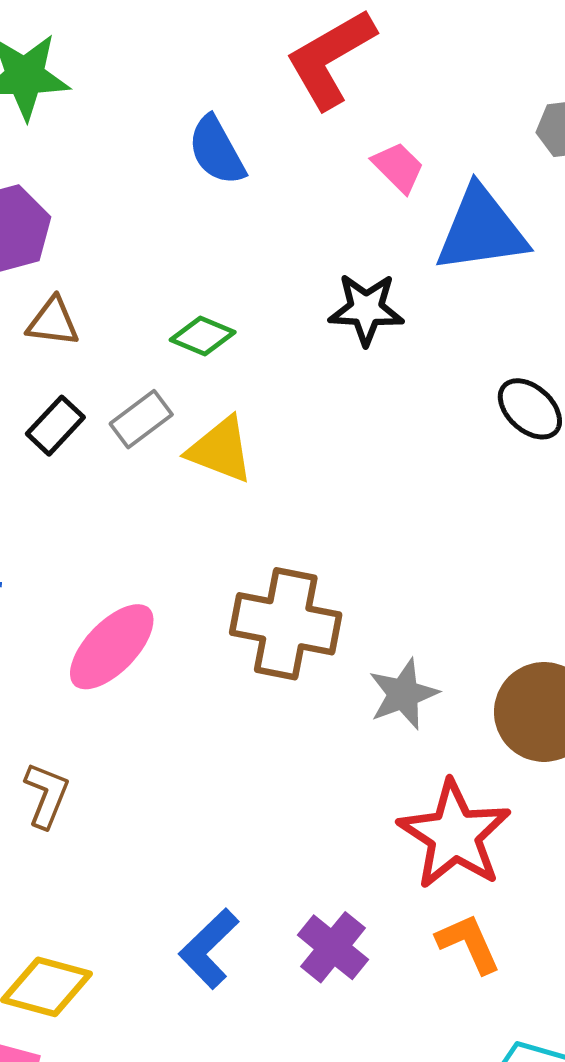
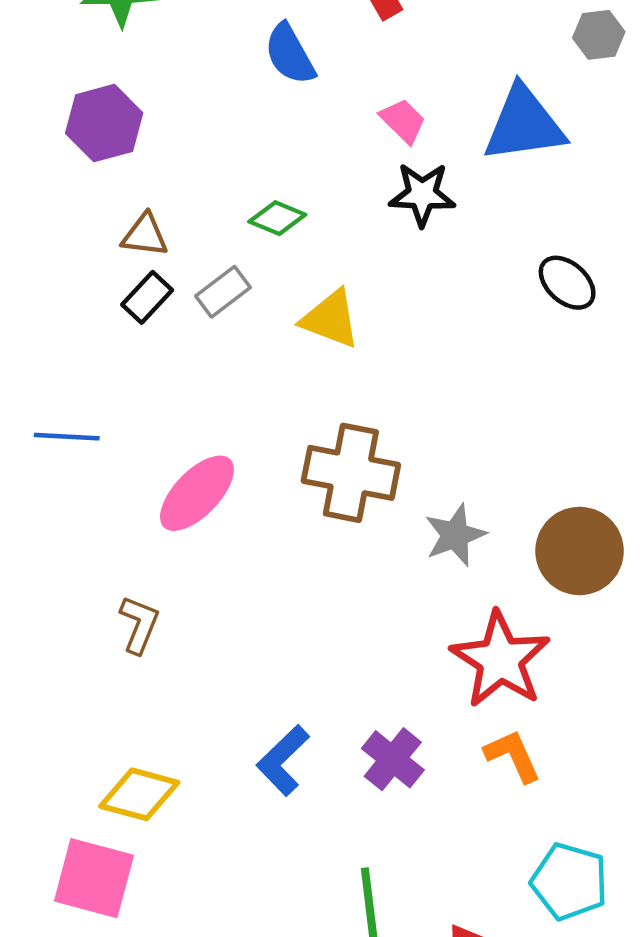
pink trapezoid: (398, 167) -> (403, 121), moved
brown triangle: (53, 322) -> (145, 235), moved
yellow triangle: (220, 450) -> (331, 319), moved

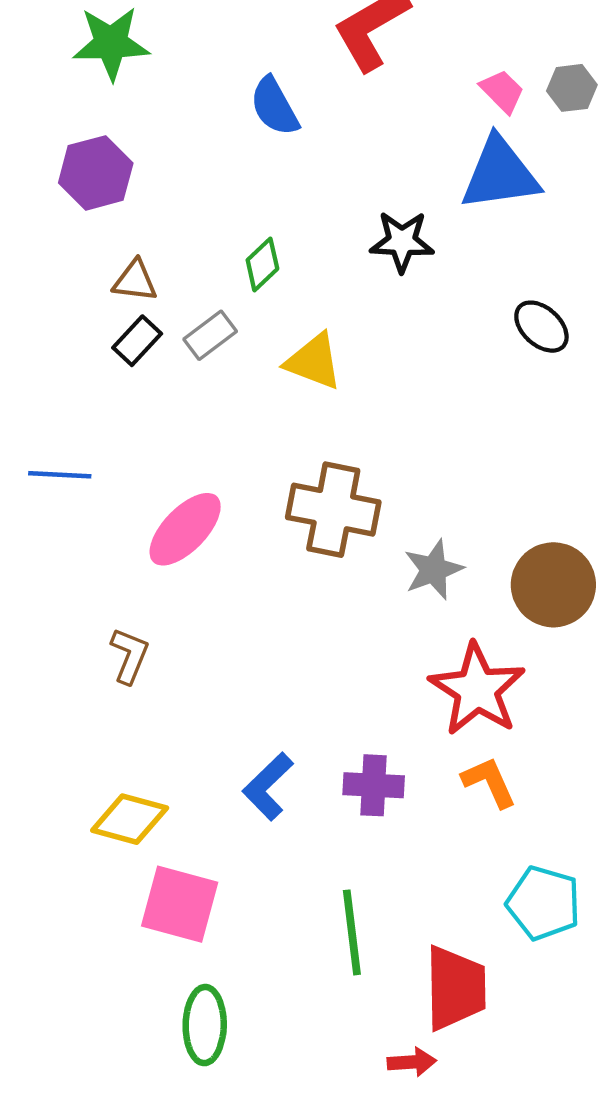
pink trapezoid: (403, 121) -> (502, 91), moved
green diamond: (277, 218) -> (262, 264), turned -66
purple cross: (393, 759) -> (374, 785), turned -36
pink square: (94, 878) -> (180, 904), moved

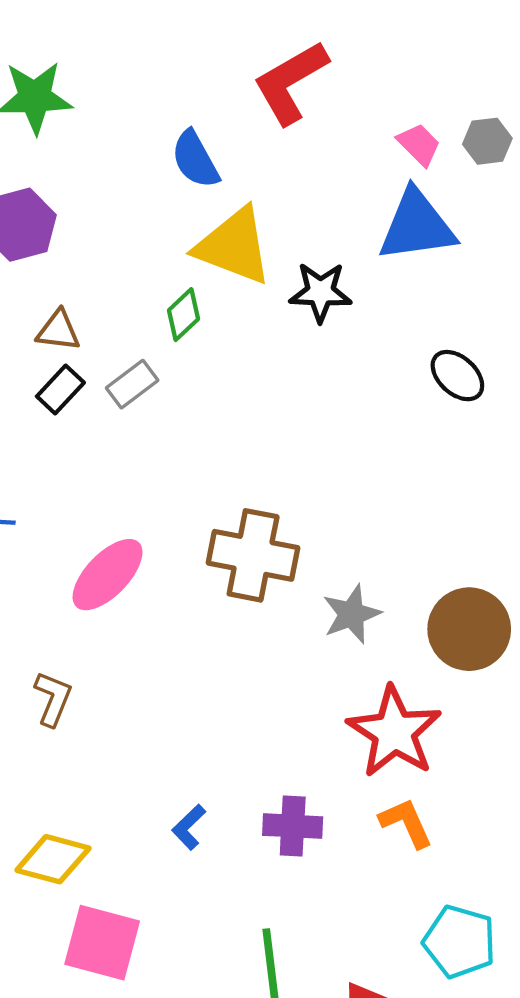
yellow triangle: (314, 361) -> (234, 246), moved, size x1.4
blue L-shape: (268, 786) -> (189, 827), size x0.7

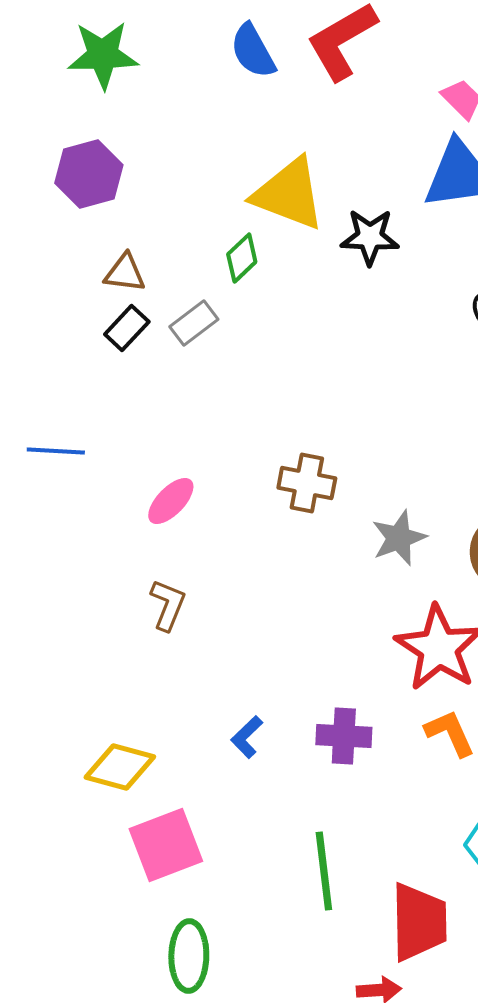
blue semicircle: (195, 159) -> (253, 51), moved
brown cross: (253, 555) -> (307, 483), size x0.7
pink ellipse: (108, 575) -> (171, 501), size x0.7
brown L-shape: (53, 699) -> (168, 605), moved
pink square: (102, 943) -> (166, 845), turned -36

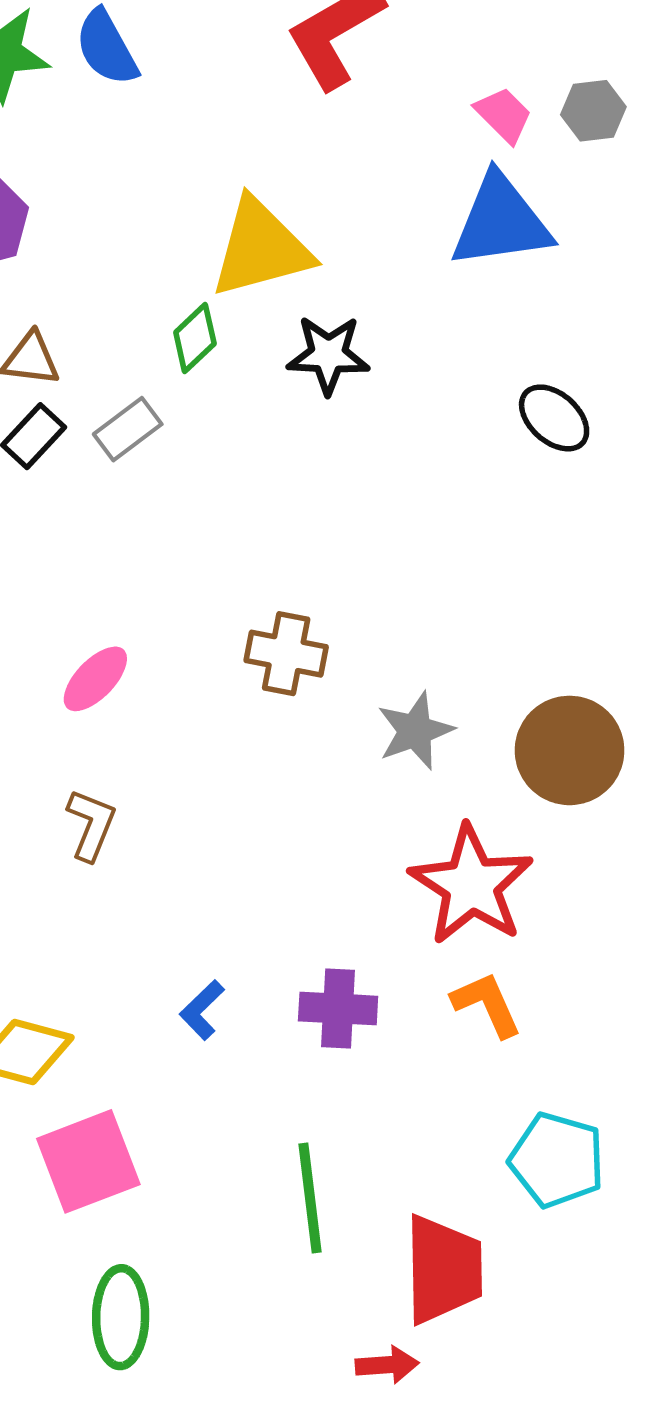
blue semicircle: (253, 51) -> (107, 48), moved
yellow triangle: (289, 194) -> (261, 248), turned -36
black star: (370, 237) -> (328, 355), moved

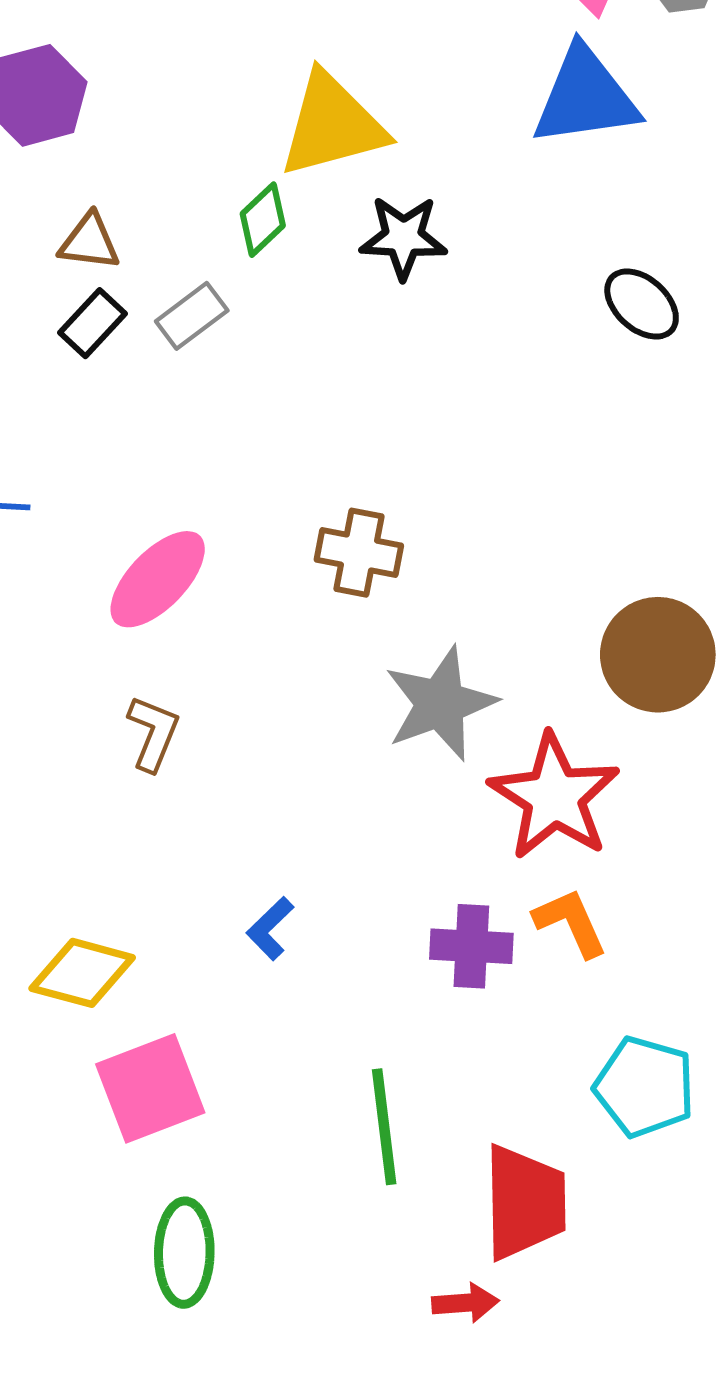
pink ellipse: (95, 679) -> (158, 579), size x1.4
gray star: (415, 731) -> (440, 704), moved, size x1.4
purple cross: (338, 1009) -> (471, 946), moved

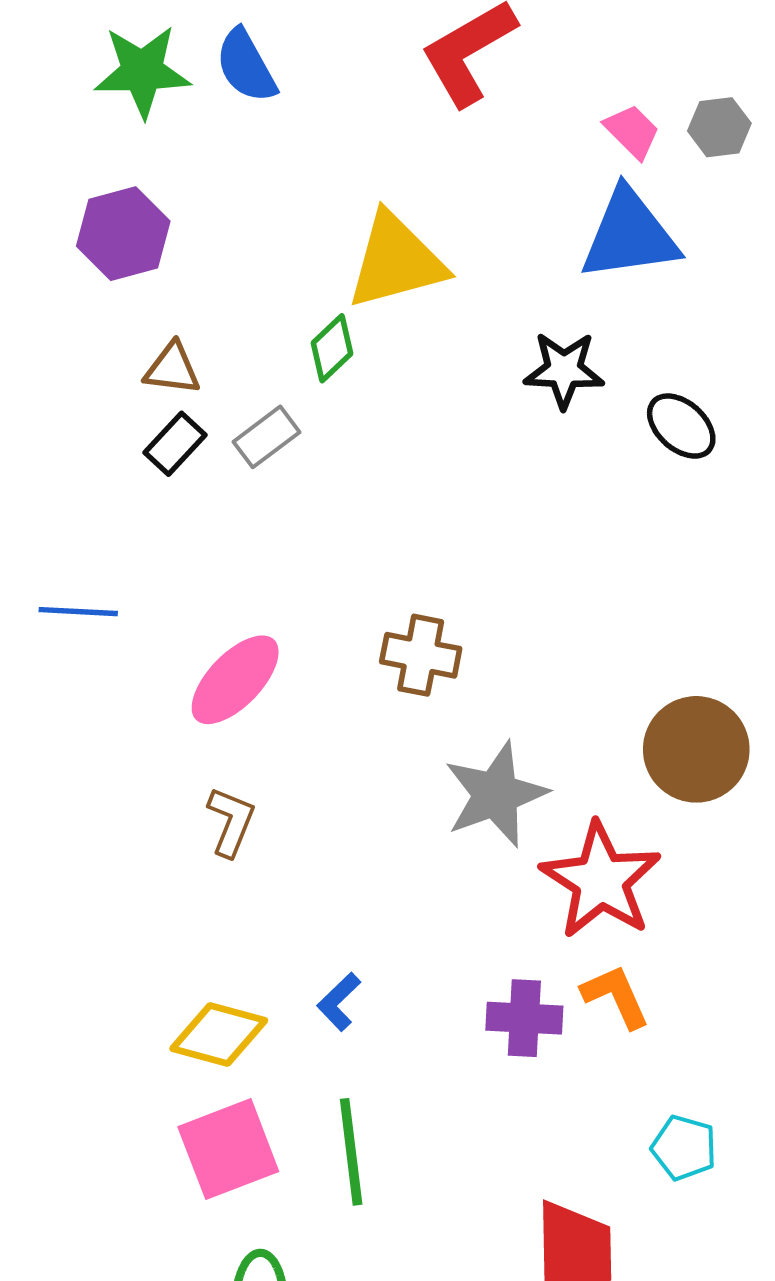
black star: (403, 237) -> (564, 370), moved
yellow diamond: (82, 973) -> (219, 1034), moved
cyan pentagon: (645, 1087) -> (684, 1148), size x0.7
green line: (384, 1127) -> (351, 1152), moved

